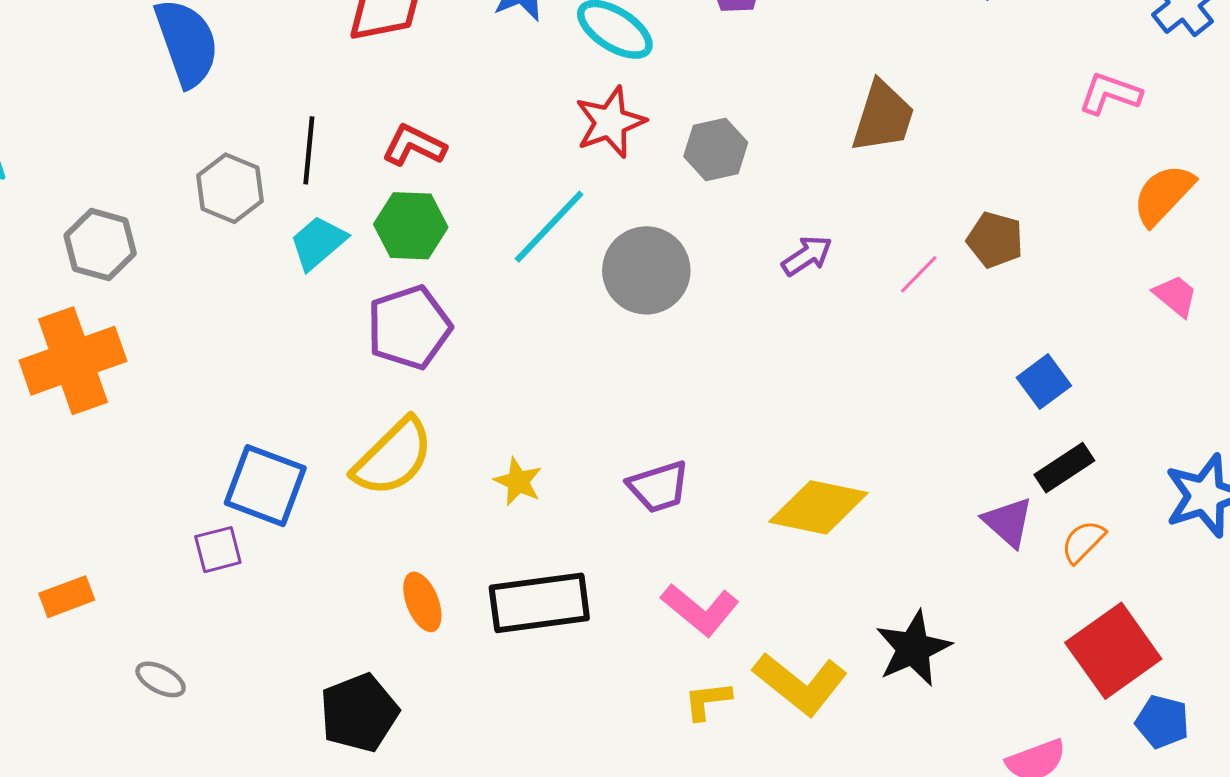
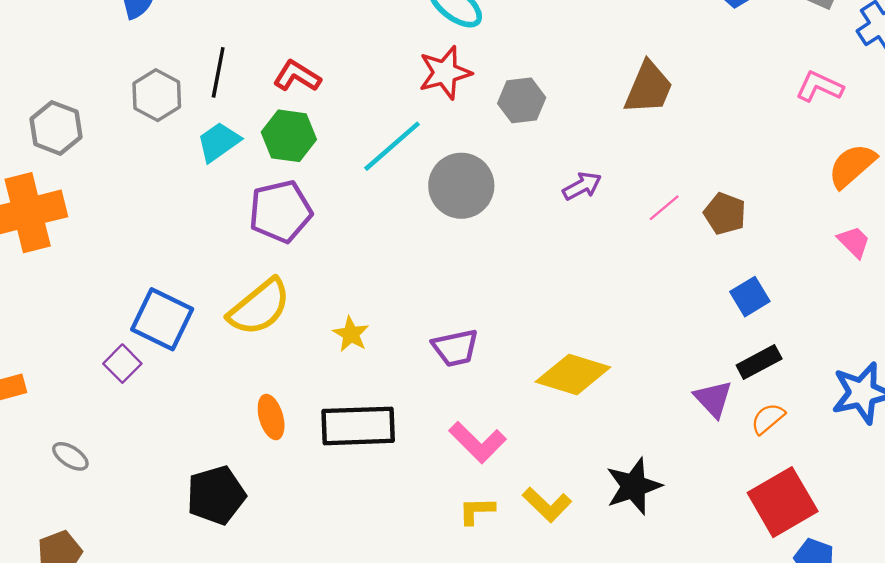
brown pentagon: (995, 240) -> (725, 214), moved
purple square: (218, 550) -> (122, 364), turned -36
yellow L-shape: (800, 684) -> (547, 505), size x0.7

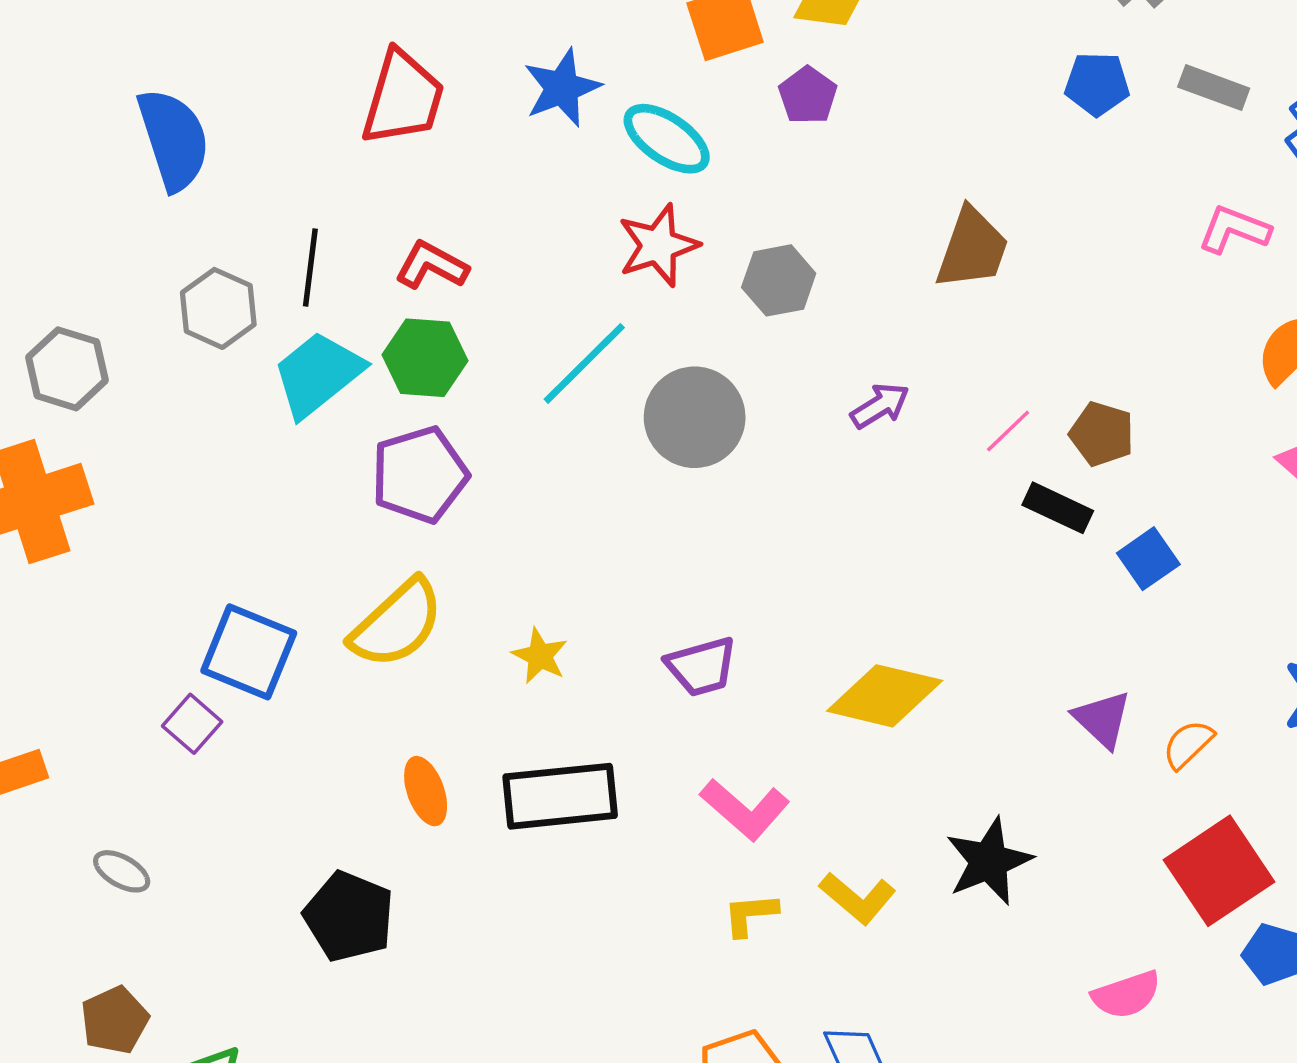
cyan trapezoid: (219, 142) -> (318, 374), size x1.4
black rectangle: (759, 362) -> (1058, 508), moved, turned 57
black pentagon: (216, 495) -> (349, 916), turned -30

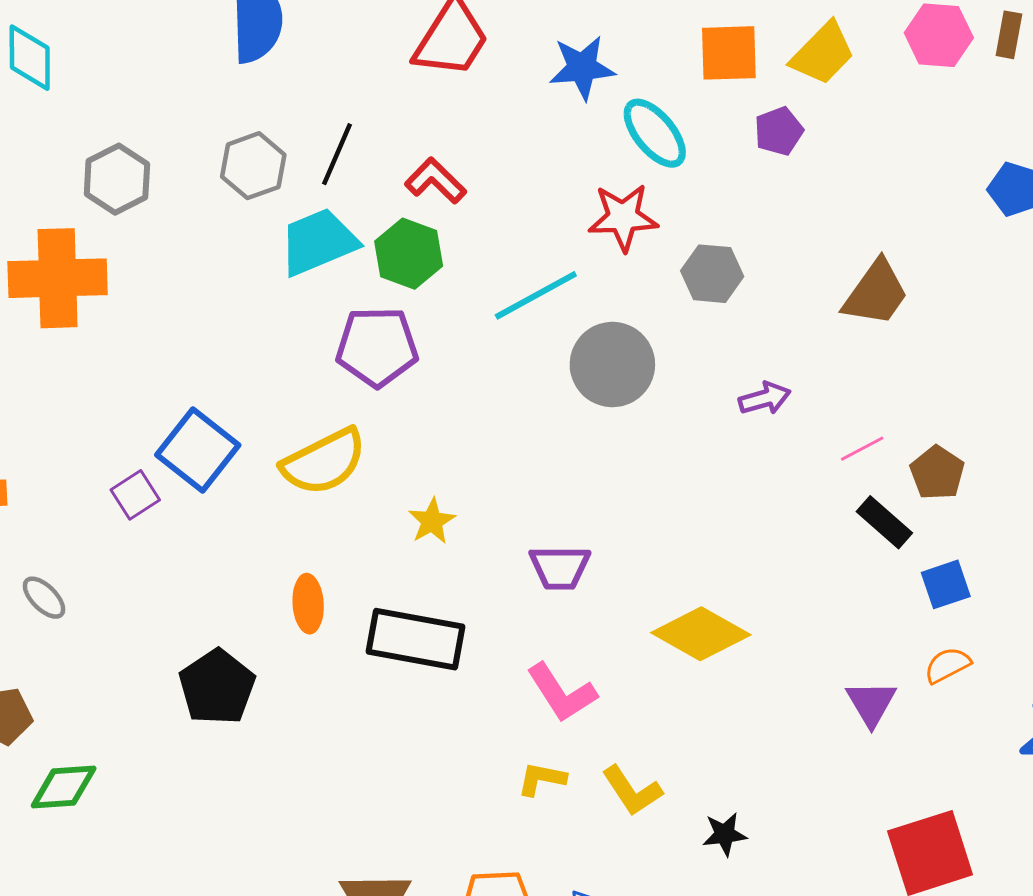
orange semicircle: (1188, 744) -> (947, 665), moved
black star: (989, 861) -> (725, 834), moved, size x0.6

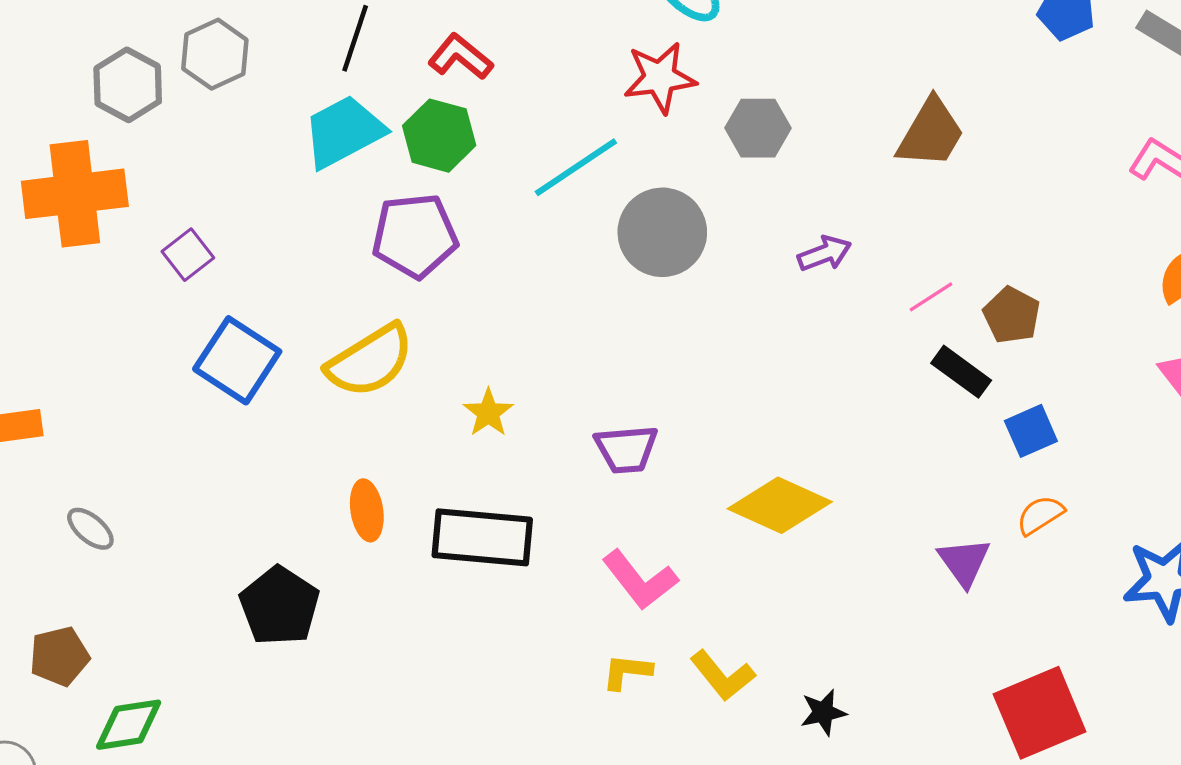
gray hexagon: (253, 166) -> (215, 54), moved
purple square: (135, 495) -> (188, 255), moved

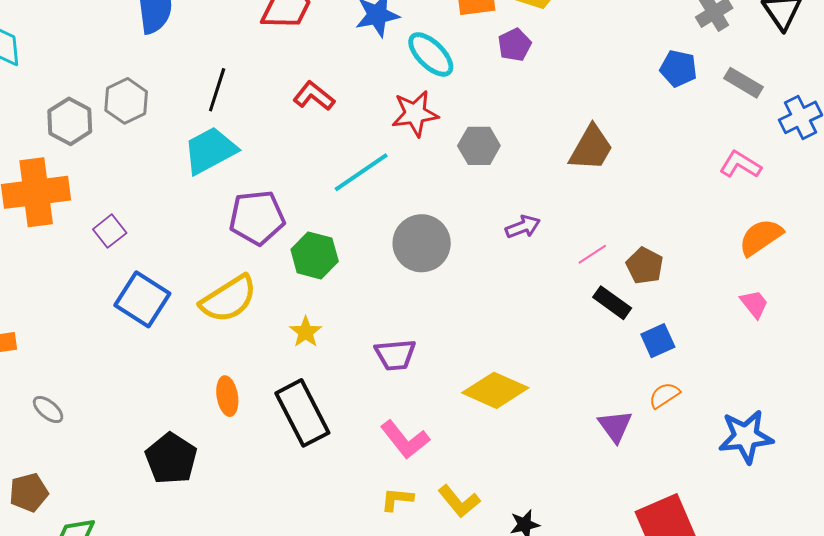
red L-shape: (460, 57) -> (314, 96), moved
green hexagon: (439, 136) -> (315, 255), moved
gray circle: (662, 232) -> (422, 243), moved
black rectangle: (482, 537) -> (302, 413), turned 58

